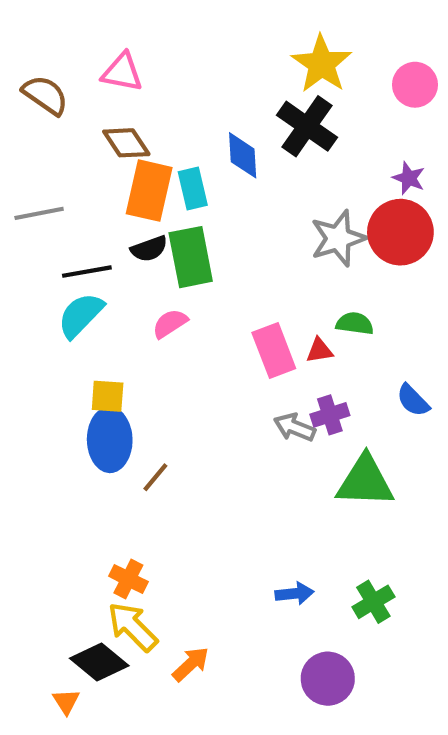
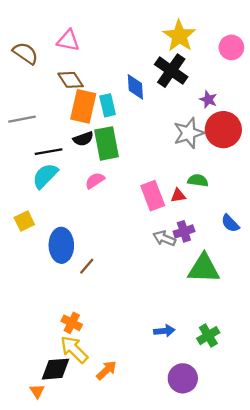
purple star: (409, 178) -> (208, 100), moved
yellow square: (108, 396) -> (24, 221), moved, turned -30
black diamond: (99, 662) -> (56, 369), turned -44

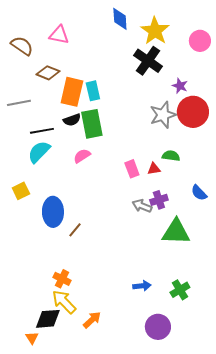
brown diamond: (71, 80) -> (48, 73), moved, turned -35
blue diamond: (135, 87) -> (120, 19), moved
pink rectangle: (153, 196) -> (132, 169), size x0.7

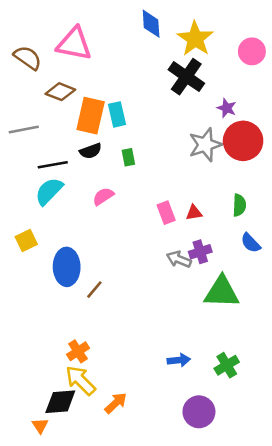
pink triangle: (59, 35) -> (74, 44), size x1.4
green rectangle: (92, 124) -> (128, 157), moved, size x0.5
green semicircle: (171, 156) -> (239, 205), moved, turned 84
orange cross: (62, 279) -> (78, 351), turned 30

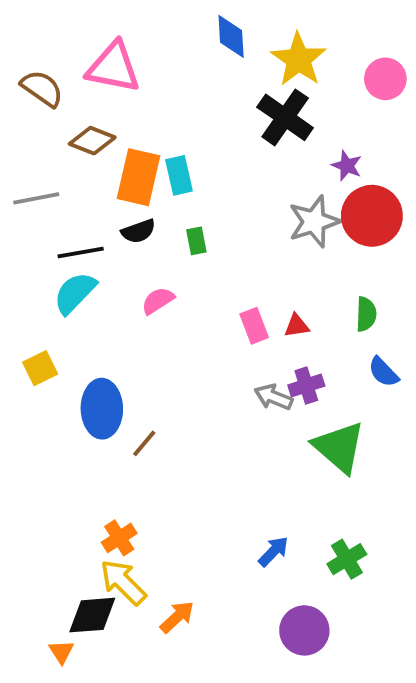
green triangle: (222, 292) -> (339, 447), turned 39
blue arrow: (179, 360) -> (274, 551), turned -40

